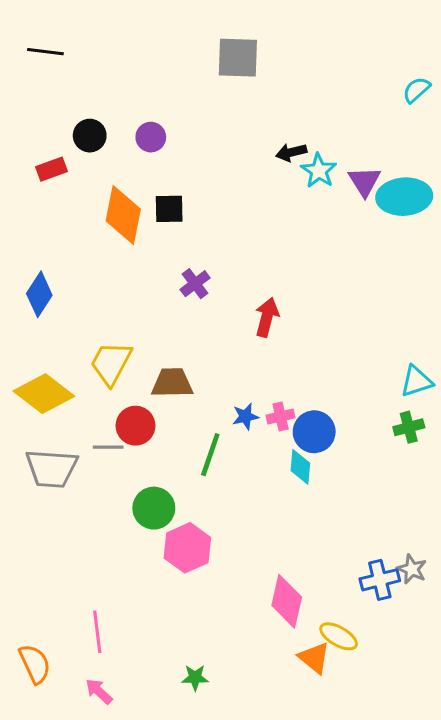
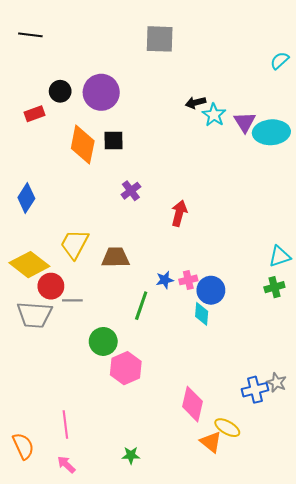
purple circle: (151, 137) -> (101, 92), size x1.8
red circle: (136, 426) -> (51, 286), moved

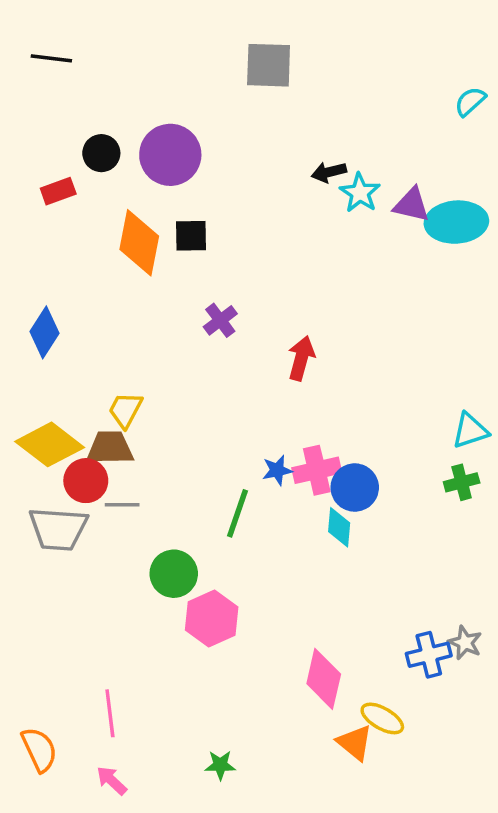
purple triangle: (245, 122) -> (412, 205), turned -45
yellow trapezoid: (75, 244) -> (125, 410), size x0.7
brown trapezoid: (116, 257) -> (110, 448), moved
pink cross: (188, 280) -> (317, 470), size x1.5

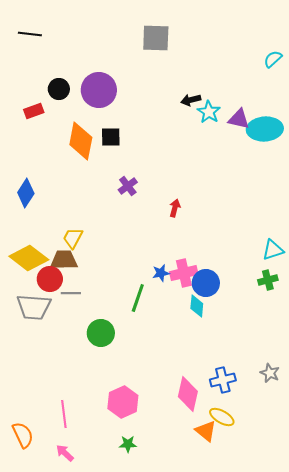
red arrow: (301, 358) -> (175, 208), size x0.7
pink hexagon: (212, 619) -> (123, 402), moved
blue cross: (429, 655) -> (223, 380), moved

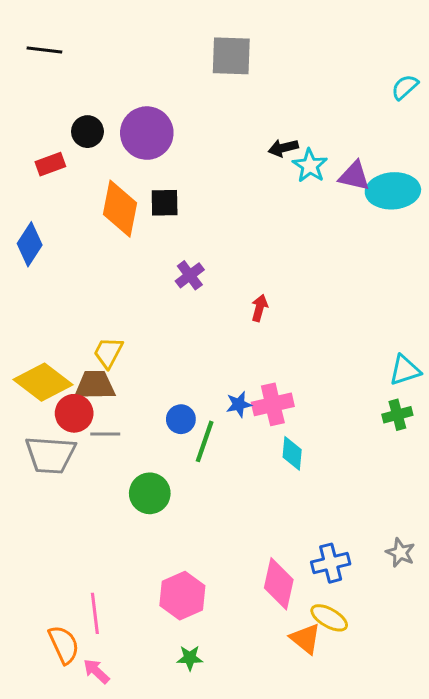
blue diamond: (26, 193) -> (30, 244), moved
blue circle: (206, 283) -> (181, 419), moved, size x0.7
orange semicircle: (23, 435) -> (64, 645), moved

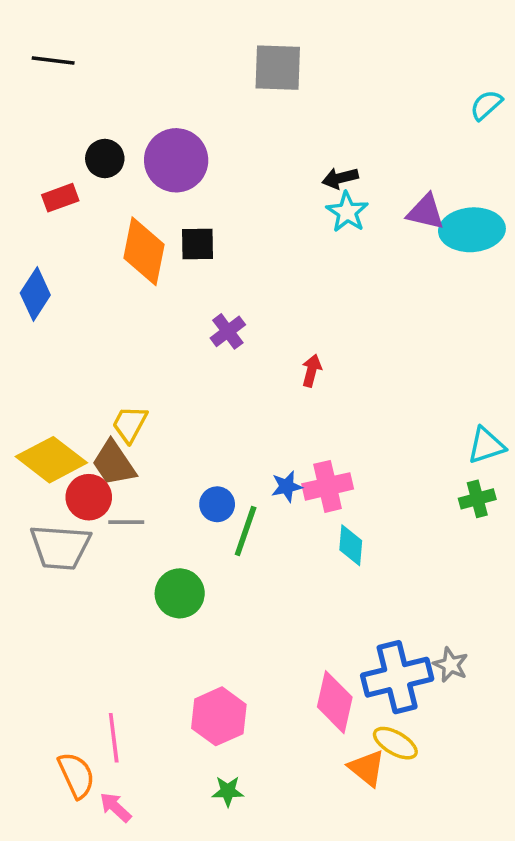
cyan star: (310, 166) -> (347, 212), moved
brown trapezoid: (95, 385) -> (114, 463), turned -123
gray star: (400, 553) -> (451, 665), moved
blue cross: (331, 563) -> (397, 677), size x1.5

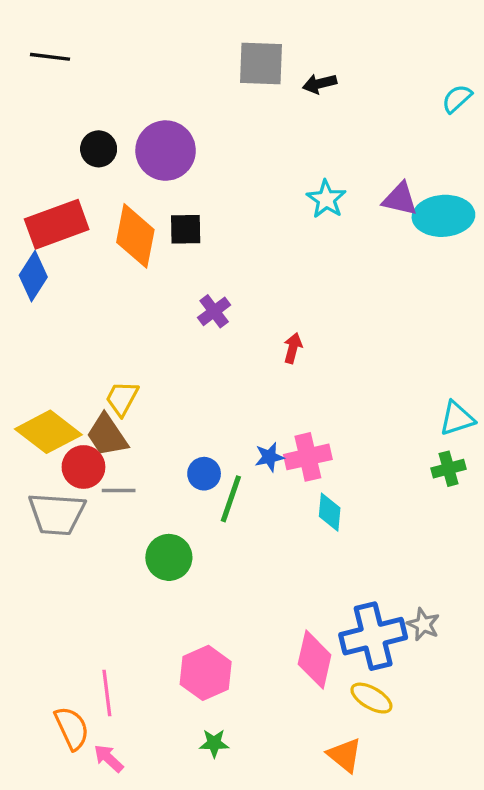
black arrow: (340, 178) -> (320, 84), moved
red rectangle: (60, 198) -> (57, 224), moved, size x1.8
orange triangle: (367, 768) -> (345, 755), moved

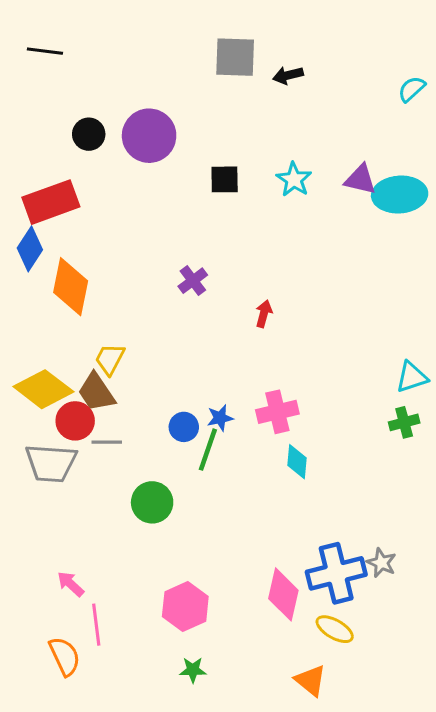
black square: (186, 229) -> (225, 179), moved
orange diamond: (135, 236) -> (71, 287), moved
blue star: (269, 457) -> (220, 418), moved
pink arrow: (109, 758) -> (71, 584), moved

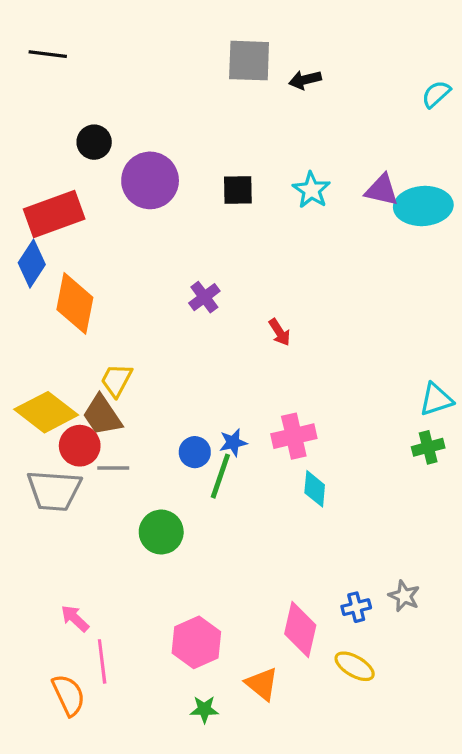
purple circle: (149, 136) -> (150, 180), moved
red arrow: (264, 314) -> (279, 332), turned 132
blue cross: (336, 573) -> (356, 607), size x0.5
orange triangle: (311, 680) -> (262, 684), moved

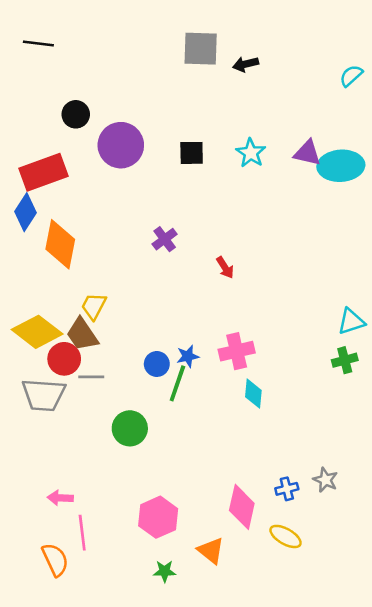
pink arrow: (75, 618) -> (60, 498), turned -40

